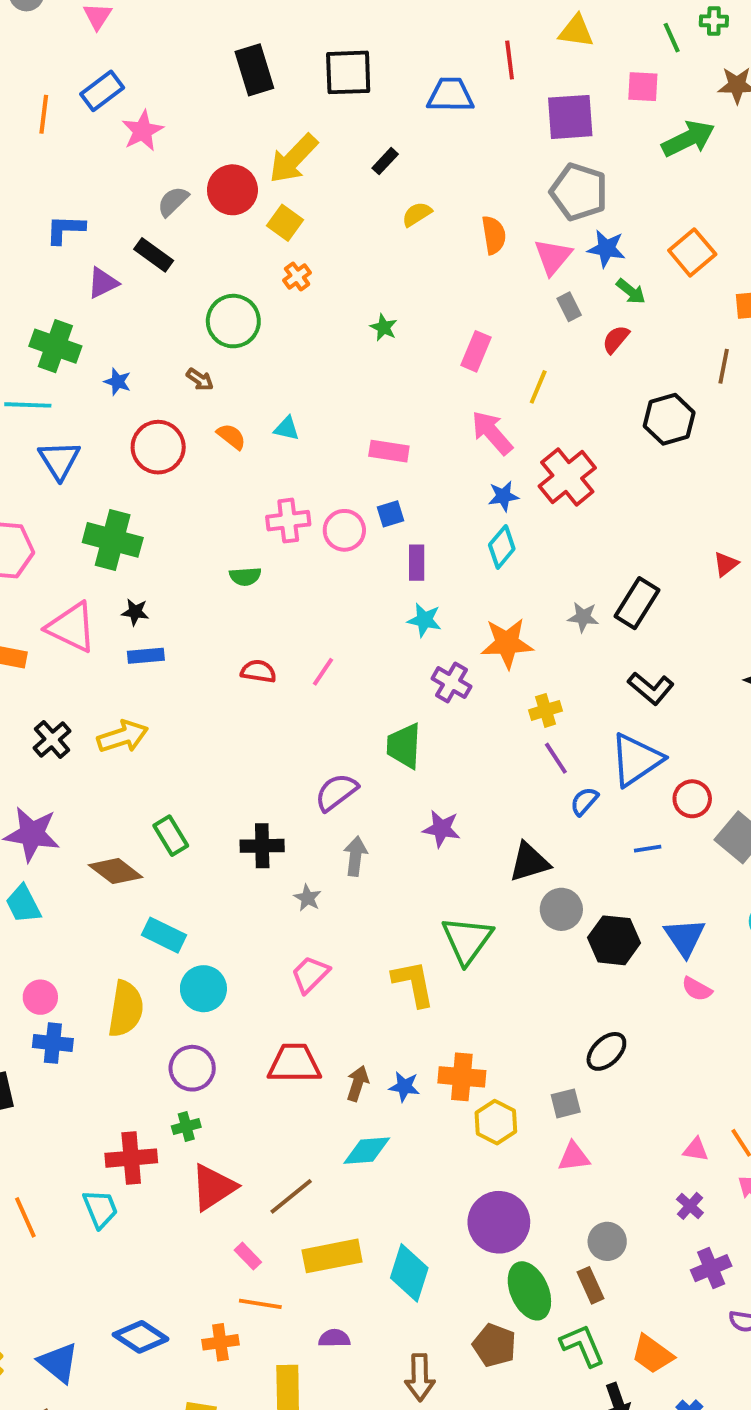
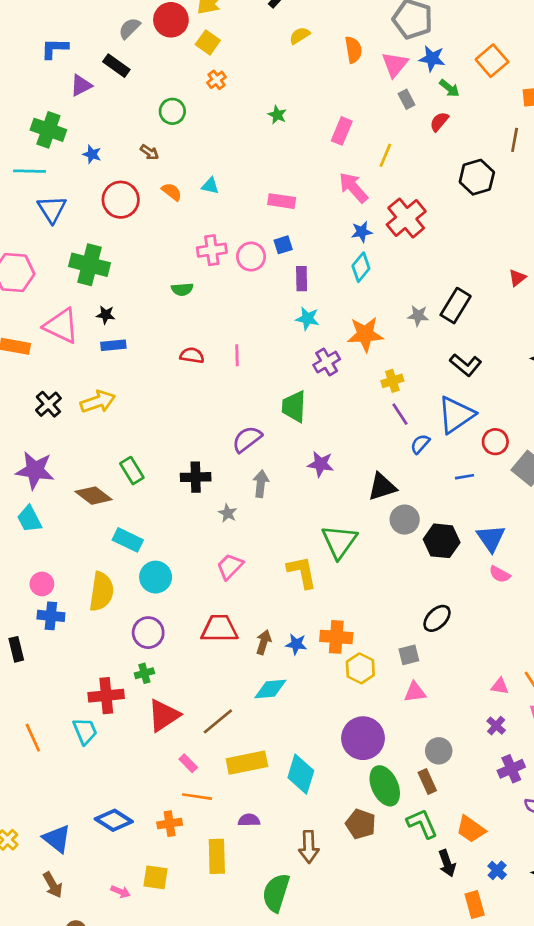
green circle: (233, 321) -> (172, 111), size x0.7
pink line: (323, 672) -> (237, 355), turned -35
purple cross: (451, 683) -> (327, 362), turned 30

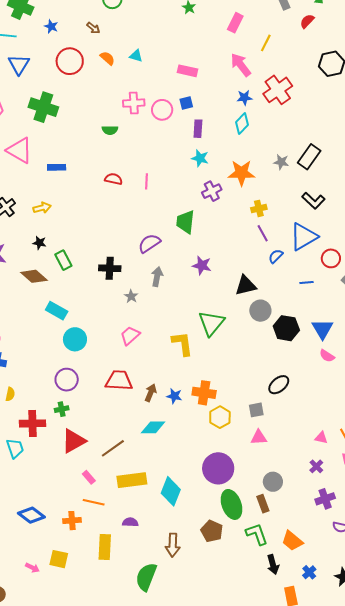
black star: (106, 315) -> (39, 243), moved
yellow arrow: (98, 402) -> (42, 208), size x0.7
yellow semicircle: (101, 592) -> (10, 394), moved, size x0.5

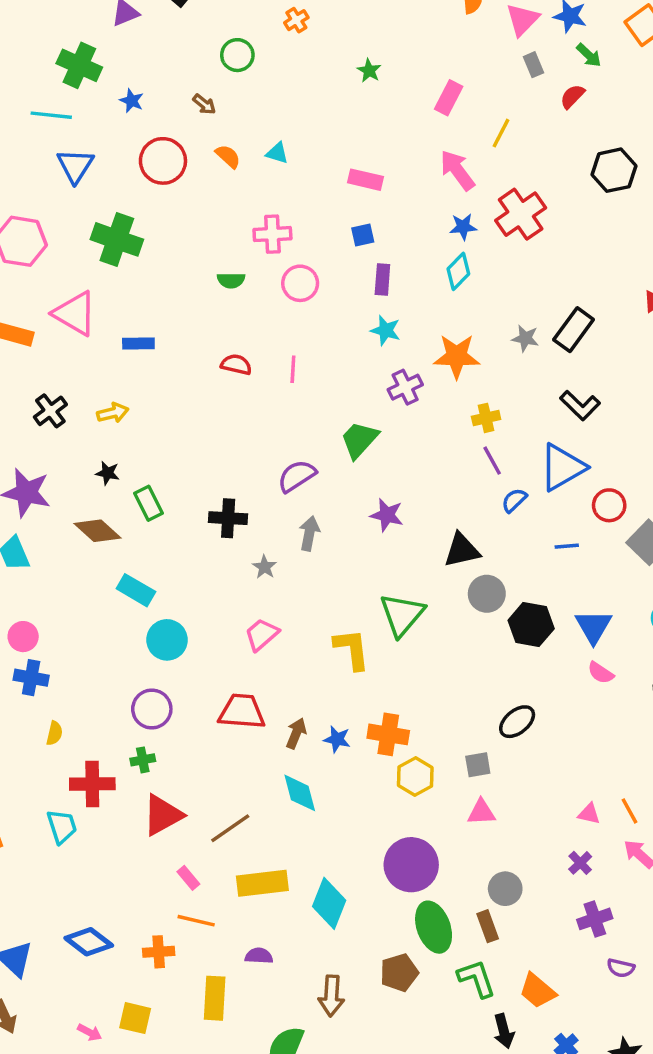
pink circle: (162, 110) -> (300, 283), moved
green trapezoid: (185, 222) -> (359, 440), turned 35
cyan diamond: (153, 427) -> (300, 793), turned 75
brown pentagon: (212, 531) -> (399, 973), turned 30

